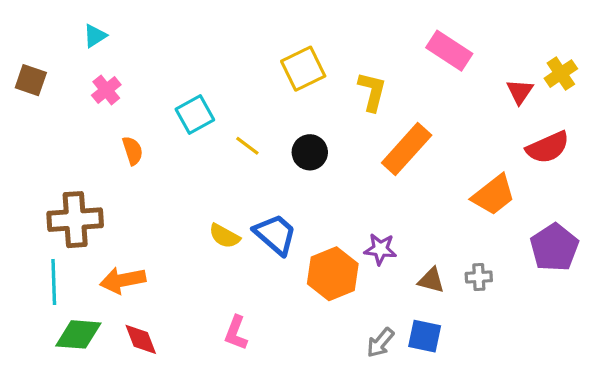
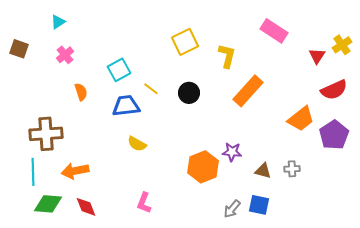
blue trapezoid: (275, 234) -> (126, 106), moved, turned -48
purple pentagon: (554, 247) -> (334, 135), moved

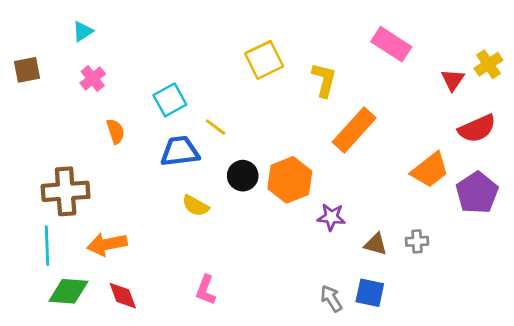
brown square: (19, 49) -> (27, 70), turned -30
black circle: (189, 93) -> (243, 176), moved
orange hexagon: (203, 167) -> (290, 180), moved
gray arrow: (232, 209) -> (331, 299), turned 108

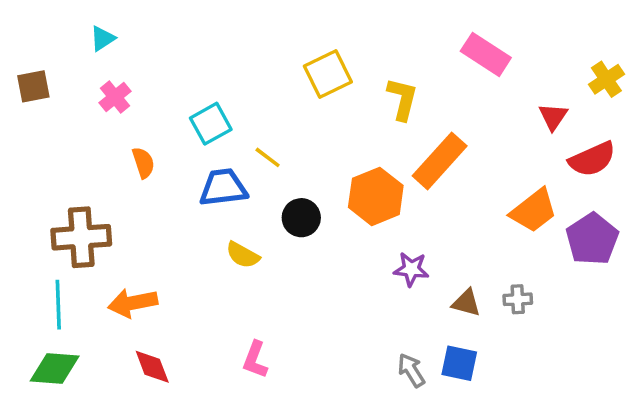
red triangle: (453, 80) -> (553, 117), moved
orange hexagon: (290, 180) -> (376, 196), moved
green diamond: (68, 291) -> (55, 369), moved

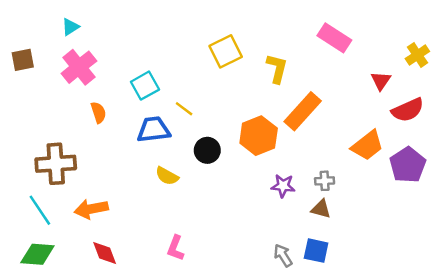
pink cross: (115, 97) -> (79, 67), size x1.6
gray cross: (518, 299) -> (325, 181), moved
cyan line: (58, 305) -> (40, 210), turned -32

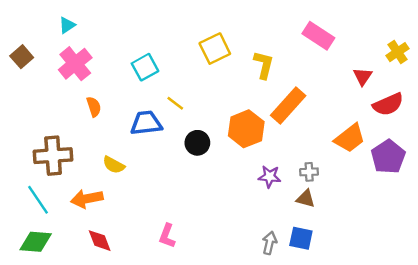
brown square: (23, 60) -> (22, 57), turned -30
cyan square: (145, 86) -> (145, 67), moved
yellow semicircle: (167, 176) -> (114, 165), moved
gray arrow: (283, 255) -> (270, 243), turned 45

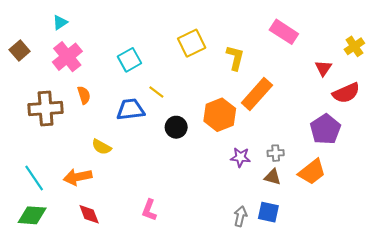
orange trapezoid: (350, 138) -> (312, 172), moved
brown cross: (53, 156) -> (46, 109), moved
purple pentagon: (388, 157) -> (325, 129), moved

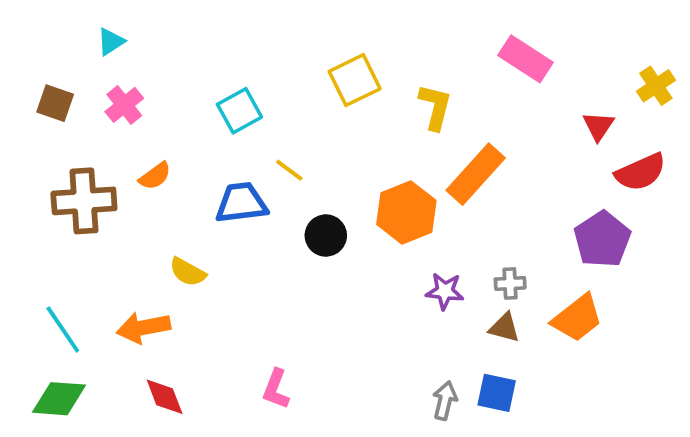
brown square: (20, 50) -> (55, 103), moved, turned -30
pink cross: (67, 57) -> (124, 105), size x0.7
orange semicircle: (84, 95) -> (155, 176), turned 72

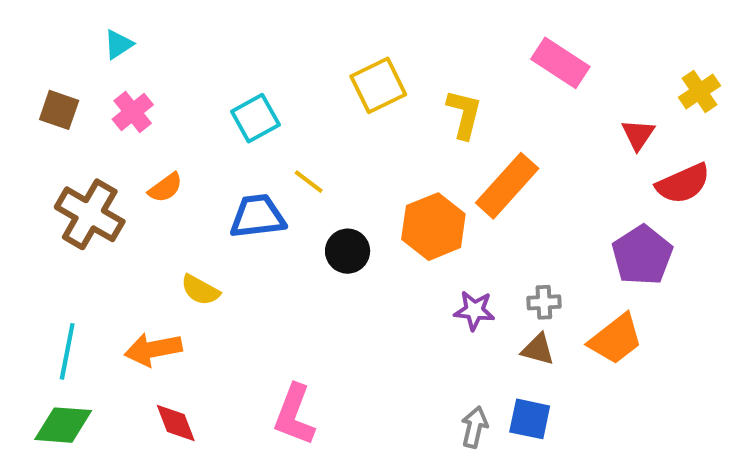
brown cross: (84, 201) -> (90, 214), turned 34
cyan line: (63, 330) -> (67, 351), turned 45
pink L-shape: (276, 389) -> (294, 415), size x1.4

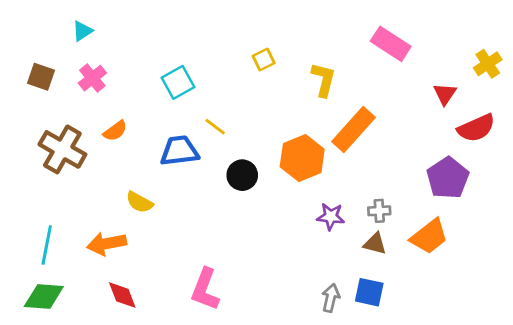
yellow square: (378, 85) -> (264, 60), size x0.6

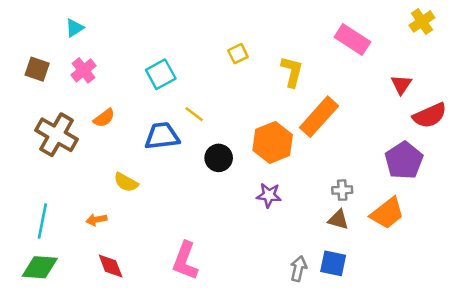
yellow cross: (488, 64) -> (422, 21), moved
purple star: (331, 217) -> (269, 195), moved
orange arrow: (107, 244) -> (96, 220), size x0.6

